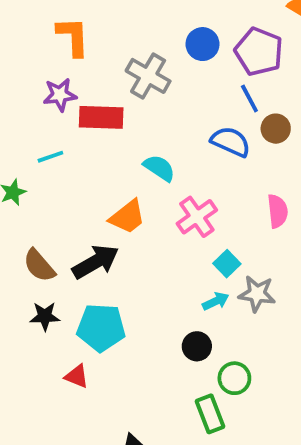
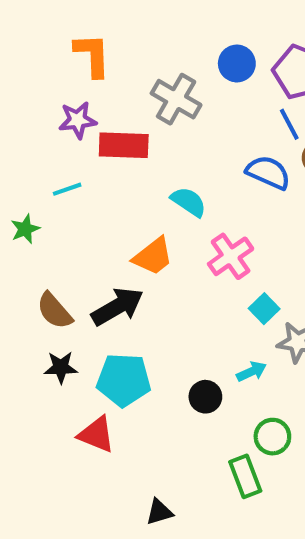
cyan arrow: (216, 301) -> (252, 372), moved
black circle: (197, 346) -> (205, 397), moved
red triangle: (77, 376) -> (96, 434), size x1.4

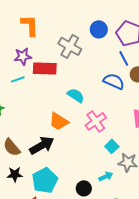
cyan line: (67, 189) -> (18, 79), moved
orange trapezoid: (153, 256) -> (59, 121), turned 70
cyan pentagon: (124, 380) -> (45, 180), turned -30

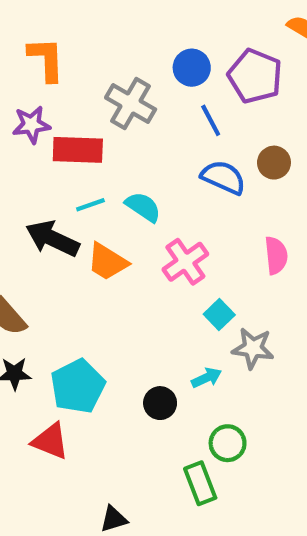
blue line: (124, 58) -> (211, 120), moved
cyan line: (18, 79) -> (90, 205), moved
black arrow: (42, 145) -> (52, 239), moved, turned -125

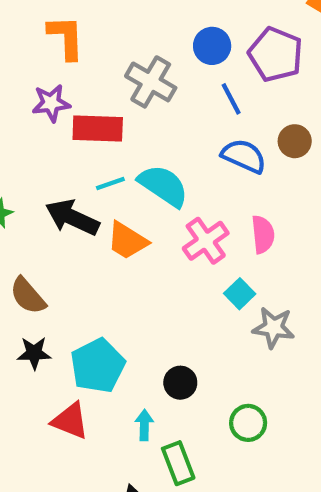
cyan semicircle: (143, 207) -> (163, 186), size x1.4
pink semicircle: (276, 255) -> (263, 234), moved
cyan arrow: (206, 378) -> (144, 425), moved, turned -64
green rectangle: (200, 483) -> (178, 463), moved

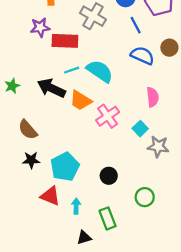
pink cross: (206, 241) -> (108, 116), moved
cyan arrow: (144, 425) -> (76, 206), moved

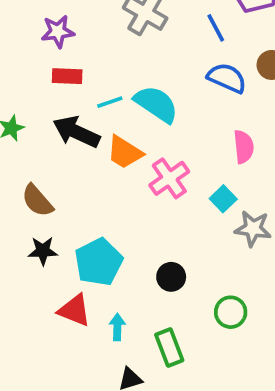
red rectangle: (65, 41) -> (67, 76), moved, size x0.7

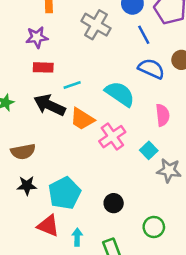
cyan semicircle: (156, 104) -> (120, 94), moved
brown semicircle: (37, 201) -> (23, 152), turned -60

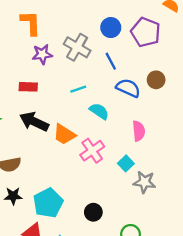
blue line: (144, 35) -> (111, 61), moved
purple star: (37, 37) -> (42, 54), moved
cyan line: (72, 85) -> (78, 89), moved
cyan semicircle: (120, 94) -> (99, 111), size x0.7

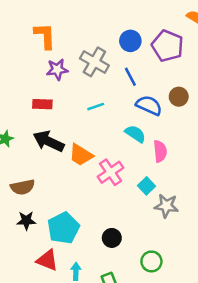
cyan semicircle: (99, 111) -> (135, 134), moved

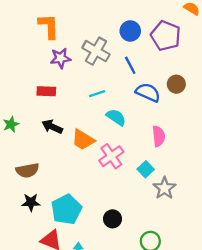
cyan semicircle: (135, 134) -> (116, 117), moved
black arrow: (49, 141) -> (52, 127), size x0.7
gray star: (166, 206) -> (164, 188), turned 30

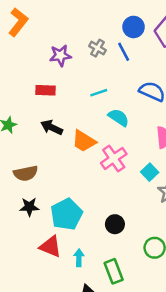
orange L-shape: (49, 26) -> (18, 22), moved, turned 40
gray cross: (96, 51) -> (98, 48), size x0.6
blue line: (130, 65) -> (124, 52), moved

